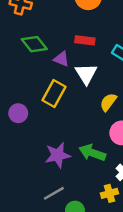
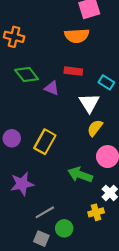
white triangle: (86, 74) -> (89, 103), moved
yellow rectangle: (54, 93) -> (45, 142), moved
purple star: (58, 155) -> (22, 184), moved

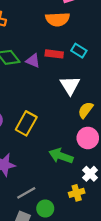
cyan rectangle: (106, 82) -> (79, 51), moved
purple triangle: (52, 88) -> (33, 61), moved
yellow semicircle: (95, 128) -> (86, 110), moved

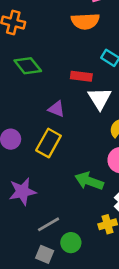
red rectangle: (54, 54) -> (81, 76), moved
purple triangle: (33, 61) -> (56, 109), moved

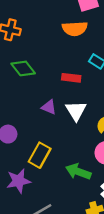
white triangle: (100, 98) -> (76, 111), moved
yellow rectangle: (49, 143) -> (40, 155), moved

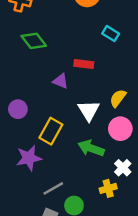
red rectangle: (71, 78) -> (84, 64), moved
white triangle: (76, 111) -> (89, 110), moved

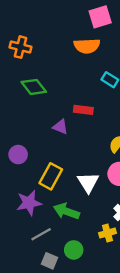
white triangle: (89, 110) -> (88, 182), moved
green arrow: (91, 148) -> (66, 211), moved
gray line: (53, 188) -> (41, 234), moved

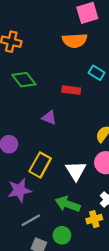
red rectangle: (83, 110) -> (71, 90), moved
green arrow: (66, 211) -> (68, 204), moved

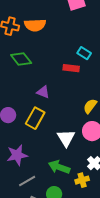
orange semicircle: (75, 40) -> (35, 25), moved
red rectangle: (71, 90) -> (71, 68), moved
yellow rectangle: (40, 165) -> (35, 118), moved

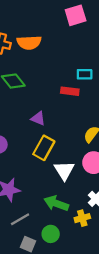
cyan rectangle: (84, 53) -> (85, 74), turned -32
yellow rectangle: (35, 118) -> (44, 148), moved

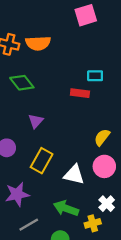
purple triangle: (38, 118) -> (36, 121), moved, turned 49
yellow rectangle: (44, 148) -> (42, 161), moved
white triangle: (64, 171) -> (74, 175), turned -45

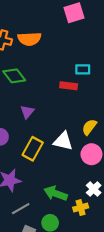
white triangle: (74, 175) -> (63, 141), moved

